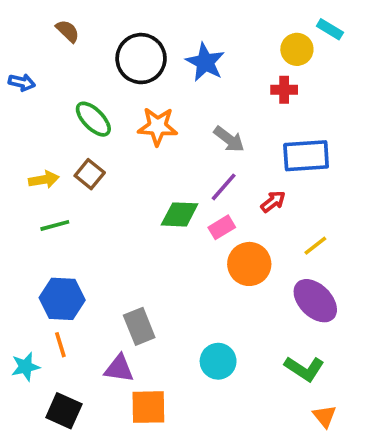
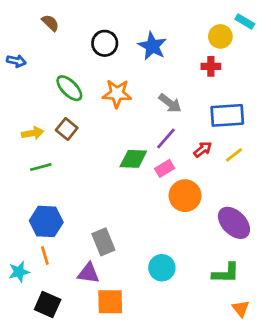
black circle: (141, 59) -> (105, 43), size x0.7
yellow line: (315, 246) -> (234, 155), moved
green L-shape: (304, 369) -> (226, 273), turned -32

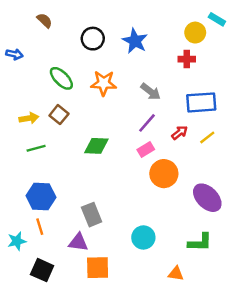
green diamond: (133, 159) -> (96, 146), moved
orange triangle: (241, 309) -> (176, 274), moved, turned -42

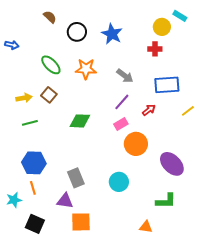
brown semicircle: (45, 20) -> (50, 17), moved
yellow line: (207, 137) -> (188, 111), moved
cyan circle: (143, 237) -> (119, 182), moved

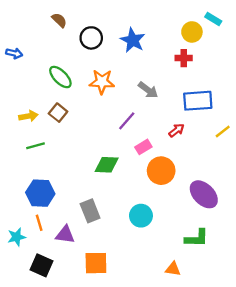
purple line: (122, 102) -> (127, 121), moved
green diamond: (80, 121) -> (107, 165), moved
purple triangle: (65, 201) -> (65, 235), moved

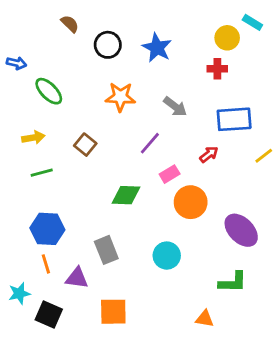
green ellipse: (60, 77) -> (49, 91), moved
brown square: (58, 113) -> (85, 145), moved
cyan star: (17, 237) -> (19, 293), moved

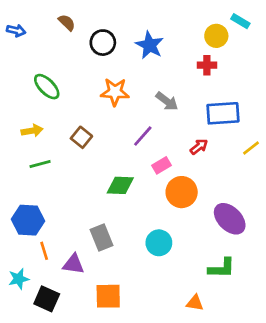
blue arrow: (16, 63) -> (16, 31), moved
blue hexagon: (47, 229) -> (28, 220), moved

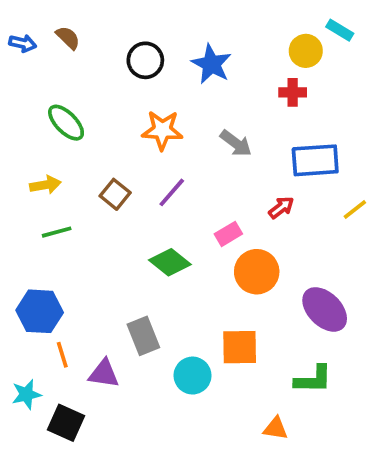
brown semicircle: (67, 22) -> (68, 38), moved
purple line: (143, 136) -> (172, 192), moved
green diamond: (120, 185) -> (170, 262), turned 36
cyan circle: (159, 243) -> (193, 376), moved
orange square: (108, 296) -> (240, 347), moved

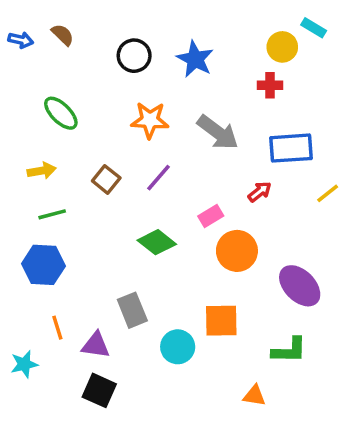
gray arrow: (236, 143) -> (218, 132), size x1.4
blue hexagon: (40, 311) -> (43, 265), moved
black square: (66, 423) -> (99, 390), moved

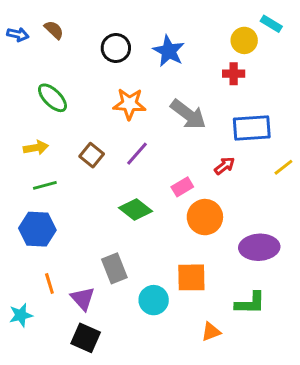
purple ellipse: (300, 286) -> (259, 247), turned -48
purple triangle: (96, 345) -> (83, 299), turned 40
orange triangle: (254, 396) -> (211, 332), moved, turned -30

